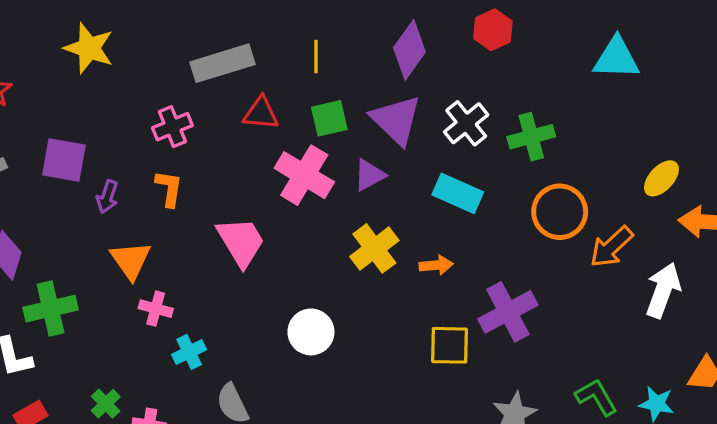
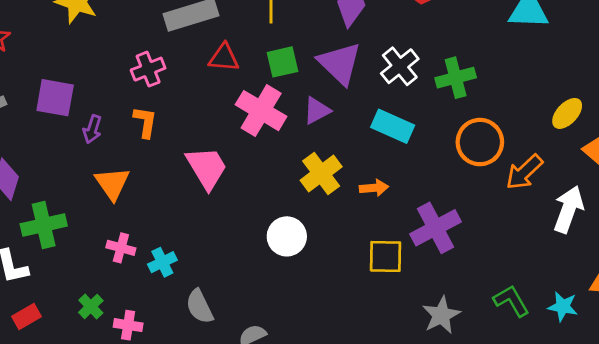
pink cross: (156, 309) -> (121, 248), moved
white circle: (311, 332) -> (287, 236), moved

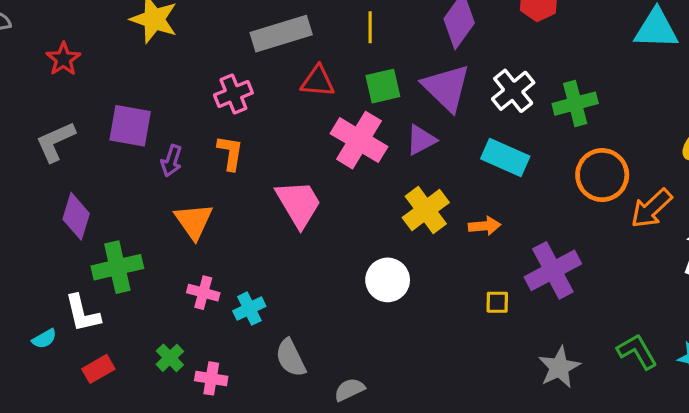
yellow square: (385, 256) -> (497, 302), size x0.6

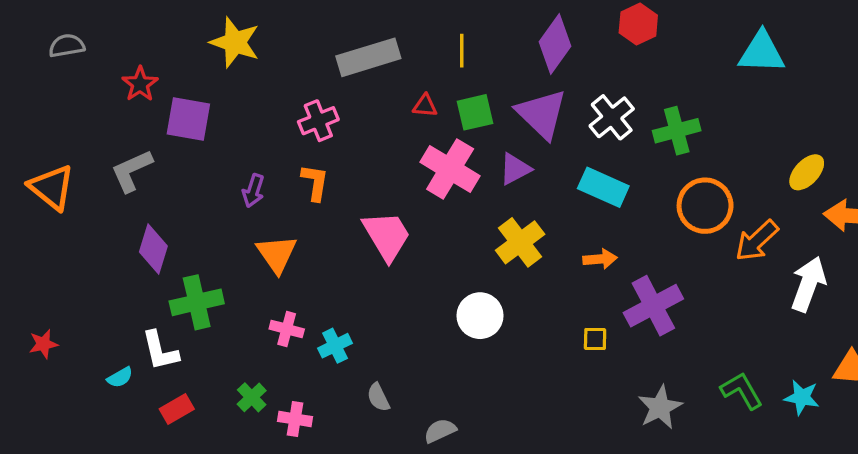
red triangle: (318, 81) -> (425, 106), moved, size x0.7
purple square: (130, 126) -> (188, 119), moved
orange arrow: (485, 226) -> (600, 259), moved
gray semicircle: (291, 358) -> (378, 397), size x0.7

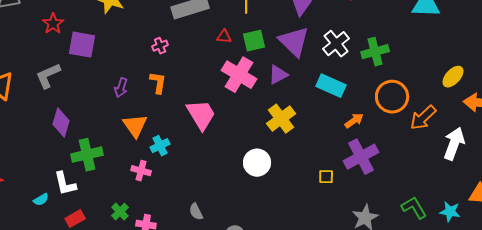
pink cross: (318, 121) -> (160, 46), size x0.7
orange arrow: (600, 259) -> (354, 121), moved, turned -30
cyan cross: (335, 346) -> (160, 146), moved

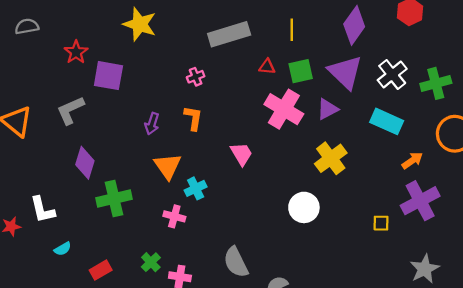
pink trapezoid: (201, 115) -> (241, 154), size x0.7
white L-shape: (65, 184) -> (42, 210), moved
gray semicircle: (196, 212) -> (236, 262), size x1.6

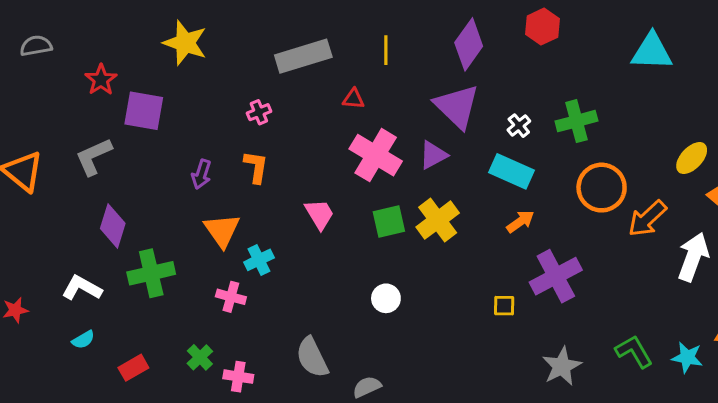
green square: (301, 71) -> (389, 222), moved
white cross: (392, 74) -> (519, 126), moved, size x0.6
orange arrow: (412, 161) -> (520, 222), moved
white circle: (304, 207) -> (386, 298), moved, size x0.7
white L-shape: (42, 210) -> (82, 288), moved, turned 132

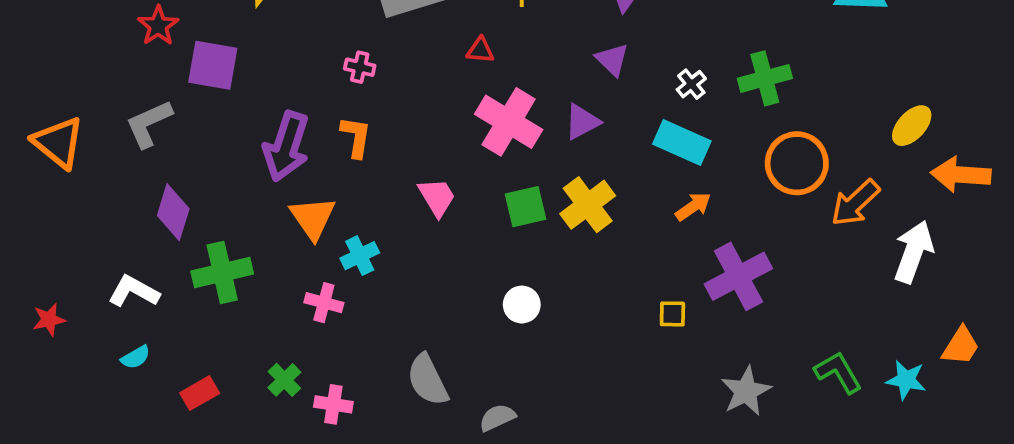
purple triangle: (457, 106) -> (612, 60), size x0.6
pink cross: (259, 112) -> (360, 67), turned 35
purple arrow: (201, 174) -> (286, 146), size x1.8

